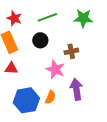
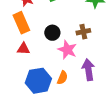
black circle: (40, 40) -> (52, 33), moved

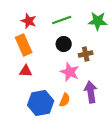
black circle: (52, 33) -> (64, 44), moved

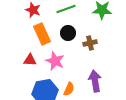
orange rectangle: (24, 45) -> (42, 34), moved
pink star: (70, 72) -> (55, 61), moved

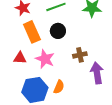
brown cross: (90, 43) -> (80, 55), moved
purple arrow: (95, 81) -> (97, 73), moved

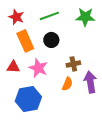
orange semicircle: (59, 87) -> (67, 84), moved

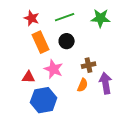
red triangle: (13, 67) -> (29, 77), moved

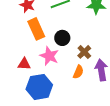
black circle: (67, 41) -> (62, 38), moved
brown cross: (89, 65) -> (84, 52), turned -32

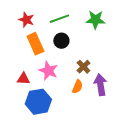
black circle: (62, 38) -> (61, 41), moved

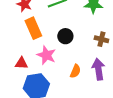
black circle: (61, 41) -> (65, 36), moved
brown cross: (83, 67) -> (101, 39), moved, turned -32

